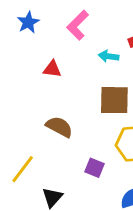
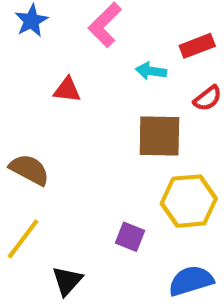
brown semicircle: (59, 127) -> (29, 170), moved

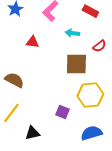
red rectangle: (197, 46) -> (90, 11), moved, turned 49
black triangle: (67, 281) -> (32, 133), turned 35

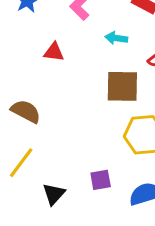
purple square: (62, 112) -> (101, 180), moved, turned -32
black triangle: (32, 133) -> (54, 194), turned -35

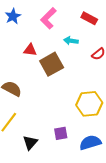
brown square: (122, 86) -> (52, 64), moved, turned -30

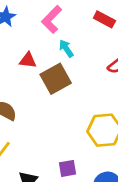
cyan arrow: (71, 41) -> (66, 48), moved, turned 48

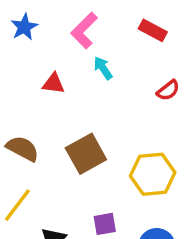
brown square: (56, 79) -> (86, 154), moved

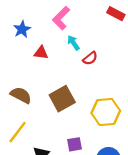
blue star: (24, 27) -> (22, 29), moved
red rectangle: (153, 30) -> (116, 14), moved
red semicircle: (168, 90) -> (90, 58), moved

